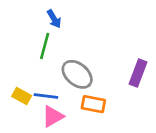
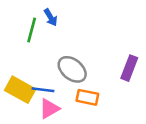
green line: (45, 46) -> (32, 30), moved
yellow rectangle: (22, 96) -> (20, 90), size x1.6

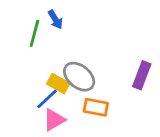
yellow rectangle: (20, 90) -> (58, 84), moved, size x0.7
blue line: (43, 90) -> (47, 99), turned -50

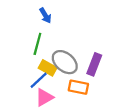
green line: (34, 33) -> (37, 44), moved
purple rectangle: (142, 75) -> (94, 64), moved

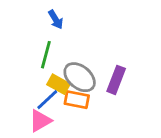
orange rectangle: (78, 87) -> (77, 100), moved
pink triangle: (44, 97) -> (40, 121), moved

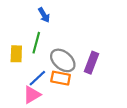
yellow rectangle: (59, 84) -> (16, 54), moved, turned 63

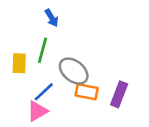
purple rectangle: (92, 63) -> (119, 94), moved
orange rectangle: (61, 78) -> (87, 92), moved

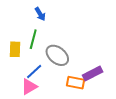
orange rectangle: (87, 92) -> (75, 83), moved
purple rectangle: (119, 94) -> (93, 73), turned 42

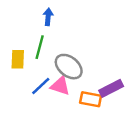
blue arrow: (40, 14) -> (48, 17), turned -144
pink triangle: (29, 87) -> (60, 86), moved, turned 48

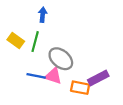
yellow rectangle: (18, 59) -> (16, 41), moved, turned -56
blue line: (41, 86) -> (36, 76), turned 54

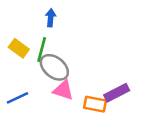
gray ellipse: (61, 59) -> (54, 67), moved
blue line: (36, 76) -> (18, 98), moved, turned -36

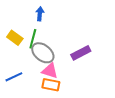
purple rectangle: (117, 93) -> (81, 53), moved
orange rectangle: (95, 104) -> (51, 85), moved

